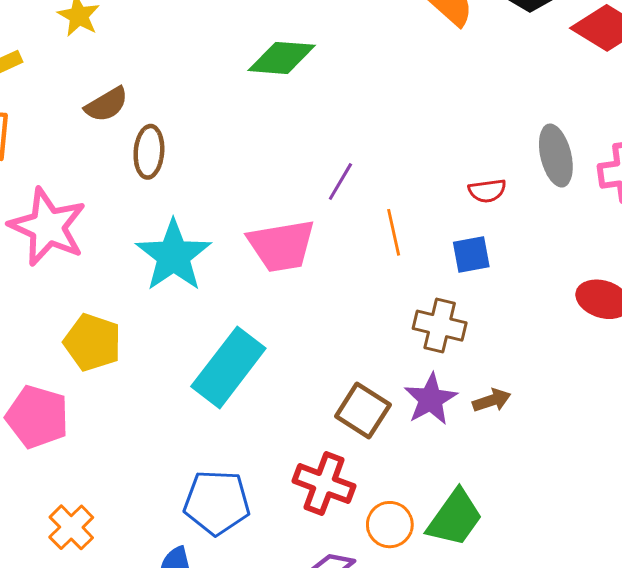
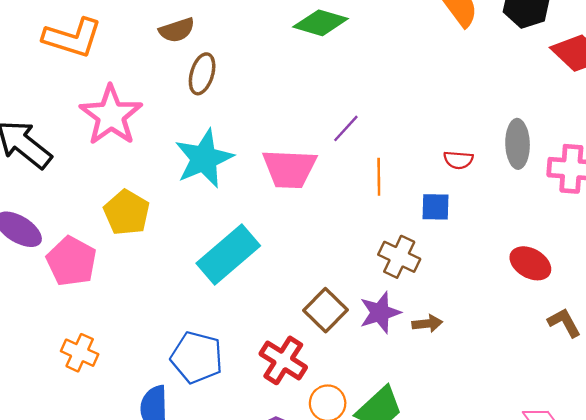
orange cross: (71, 527) -> (80, 353), turned -33

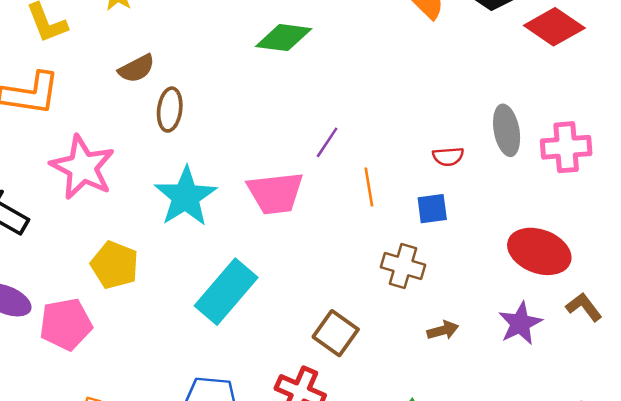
pink pentagon: (71, 261) -> (66, 324), turned -30
red ellipse: (530, 263) -> (539, 251), size x1.4
purple star: (380, 313) -> (520, 323), moved

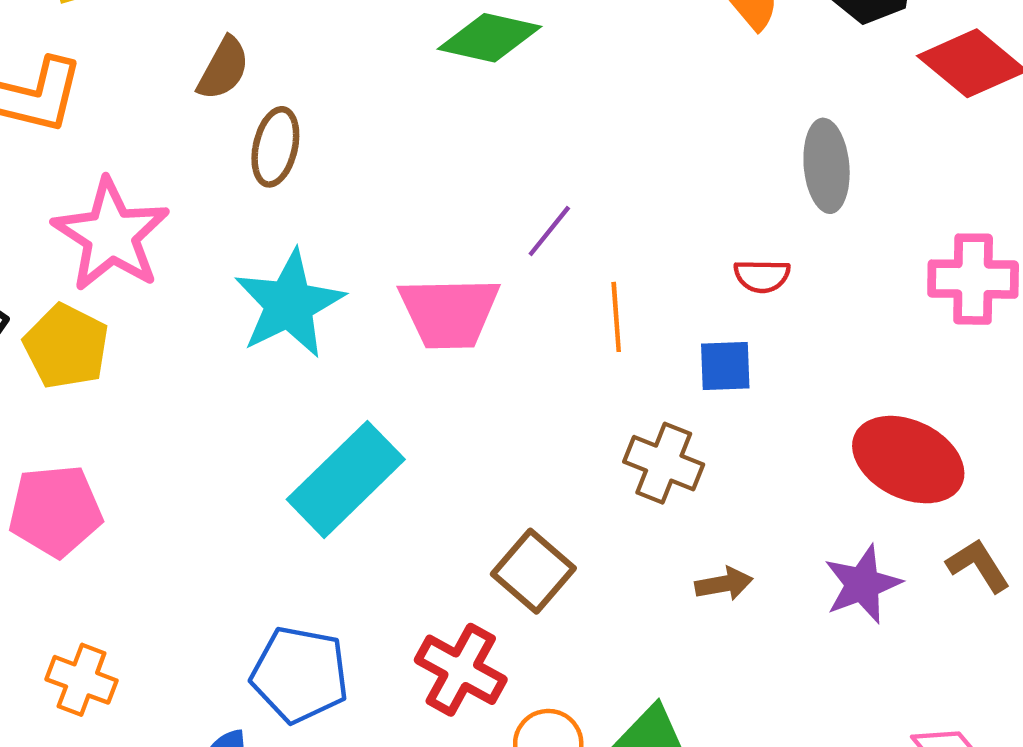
brown semicircle: (137, 69) -> (223, 69), turned -39
gray ellipse: (507, 130) -> (827, 166), moved
yellow pentagon: (115, 265) -> (66, 346), moved

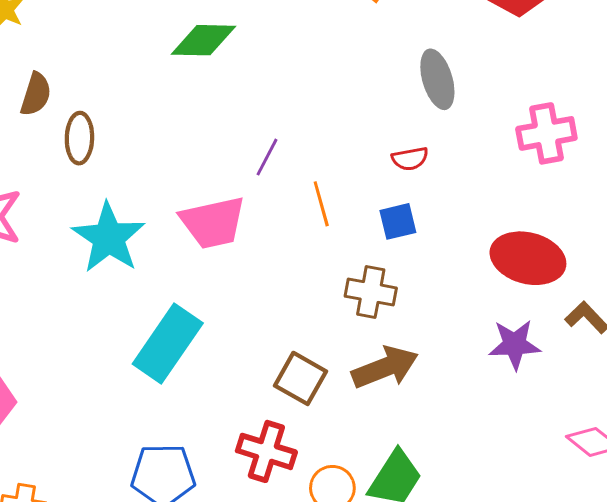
brown arrow: (724, 584) -> (385, 367), moved, size x1.8
purple star: (863, 584) -> (515, 344), turned 30

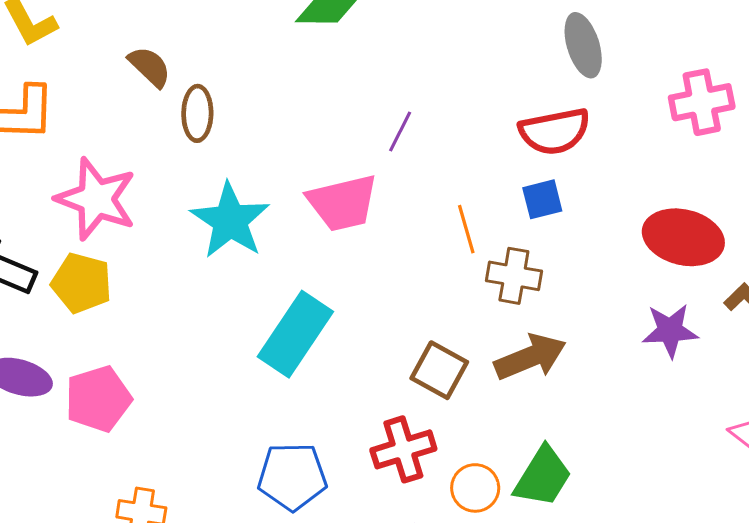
brown semicircle: (36, 94) -> (150, 67), turned -63
red semicircle: (410, 159) -> (555, 131), size x1.8
orange line: (321, 204) -> (466, 229), moved
red cross: (266, 451) -> (403, 449), turned -34

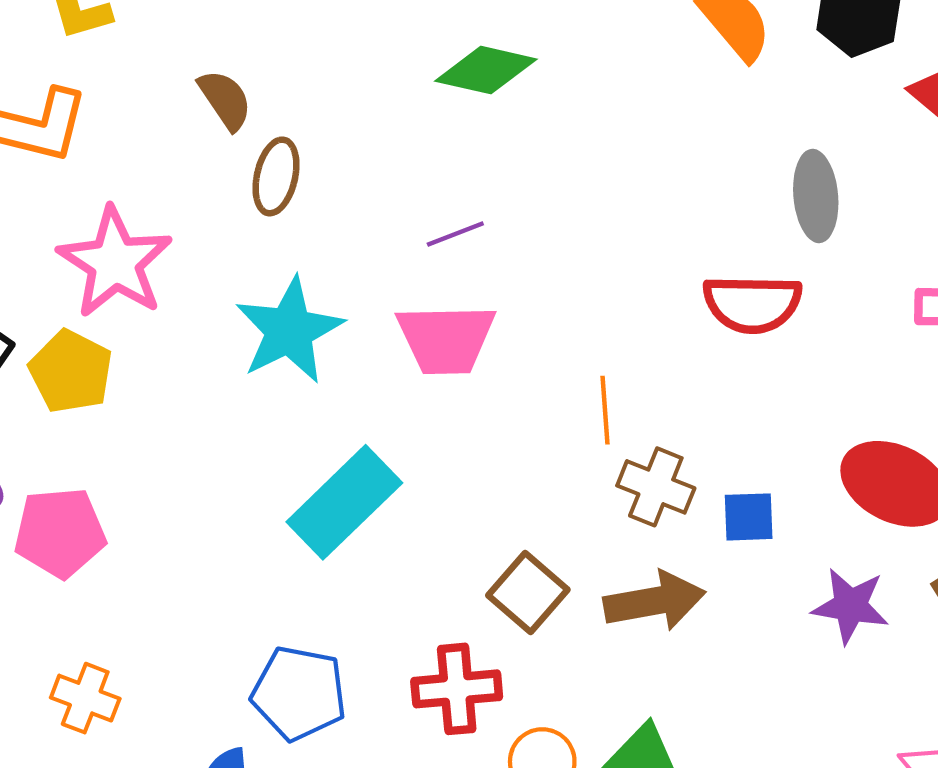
purple line: (400, 131) -> (455, 234), moved, turned 30
blue square: (542, 199) -> (749, 517), moved

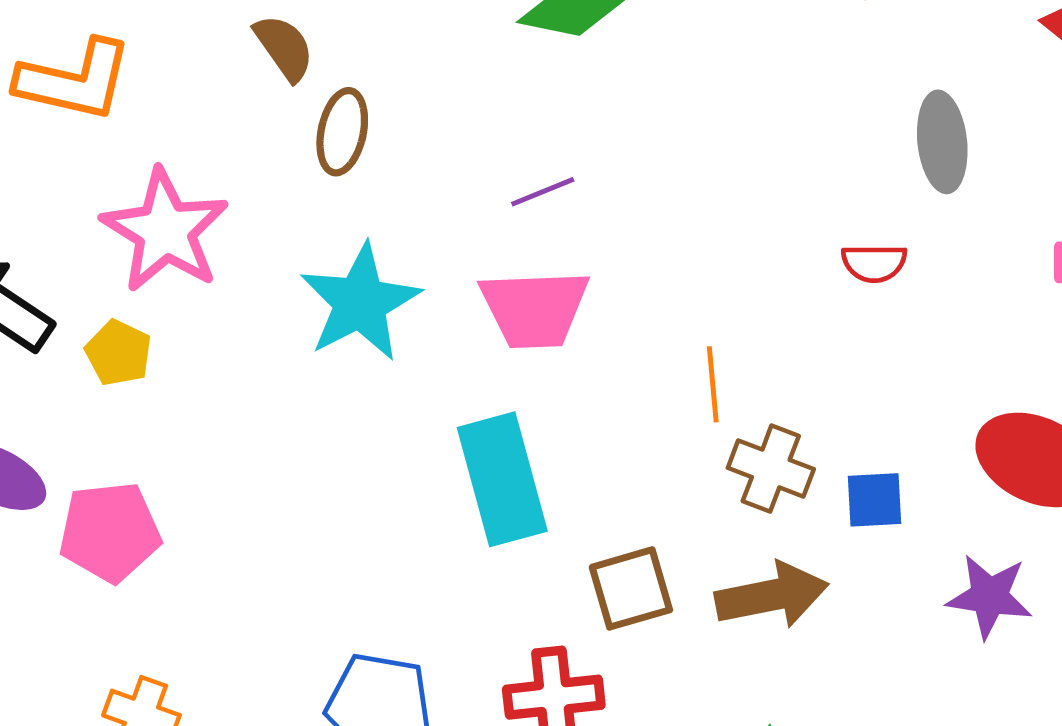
red semicircle: (752, 304) -> (874, 263), size x0.6
yellow pentagon: (71, 372) -> (118, 353), size x0.7
cyan rectangle: (344, 502) -> (502, 479), moved, turned -60
brown square: (528, 592) -> (631, 588), turned 34

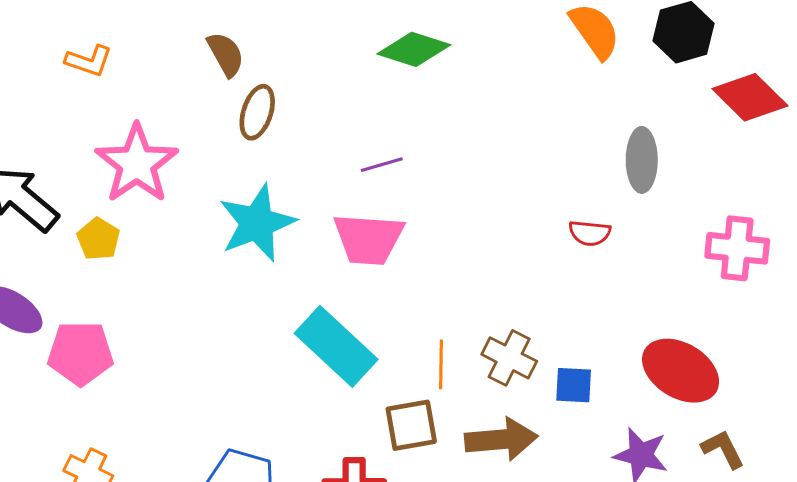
orange L-shape: (74, 80) -> (89, 61), size x0.6
orange line: (713, 384) -> (441, 364), moved
cyan rectangle: (502, 479) -> (336, 346), turned -38

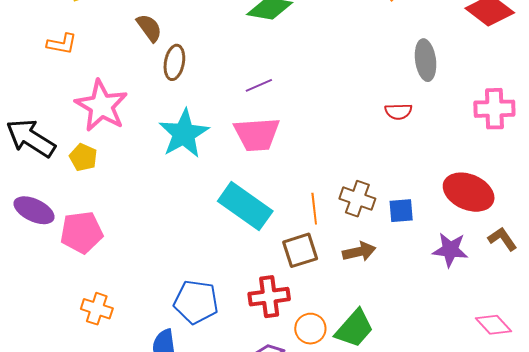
brown arrow: (501, 439) -> (359, 252), size x0.7

